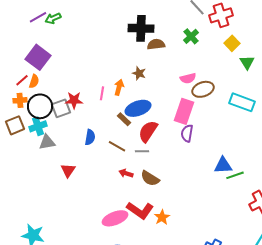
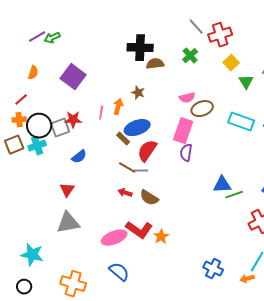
purple square: (38, 57) -> (73, 77), moved
orange semicircle: (34, 81) -> (33, 73), moved
blue semicircle: (90, 137) -> (79, 157), moved, turned 42
gray triangle: (47, 142) -> (68, 223), moved, size x1.4
brown line: (117, 146) -> (127, 168), moved

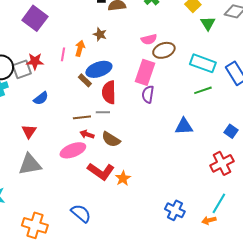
red semicircle: (147, 151) -> (109, 92), turned -35
brown line: (127, 168) -> (82, 117), moved, turned -36
green line: (234, 195) -> (203, 90), moved
pink ellipse: (114, 238) -> (73, 150), moved

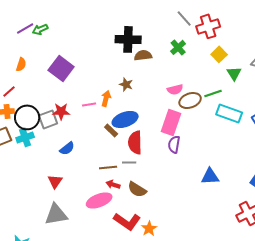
pink line: (63, 54) -> (89, 104), turned 72
green line: (203, 90) -> (213, 93), moved

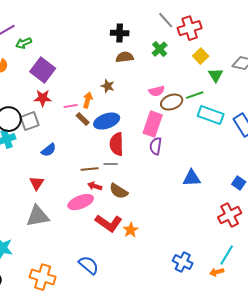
green arrow: (40, 29) -> (24, 43), moved
black cross: (128, 39) -> (120, 33), moved, size x0.7
red star: (61, 111) -> (43, 98), moved
brown rectangle: (111, 130) -> (83, 119), moved

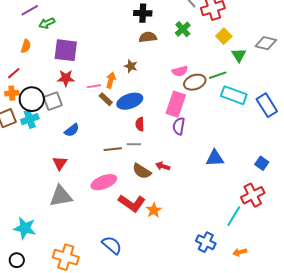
purple square: (43, 70) -> (66, 50), turned -30
red semicircle: (117, 144) -> (140, 124), size x0.6
red arrow: (95, 186) -> (163, 166), moved
cyan line: (227, 255) -> (234, 216), moved

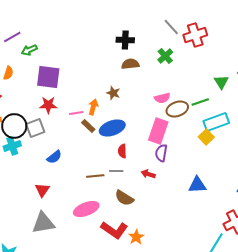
yellow square: (224, 36) -> (206, 137), moved
cyan rectangle: (234, 95) -> (216, 122), turned -40
red arrow: (163, 166) -> (148, 174), moved

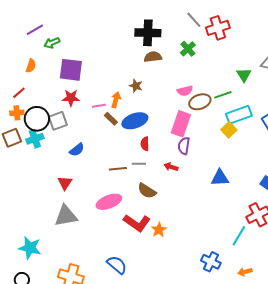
black cross: (125, 40) -> (148, 33), size x1.4

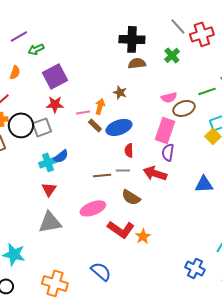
purple square: (71, 70) -> (55, 76), turned -35
green line: (223, 95) -> (207, 91), moved
cyan cross: (35, 139) -> (48, 162), moved
red arrow: (171, 167) -> (155, 173), size x1.6

